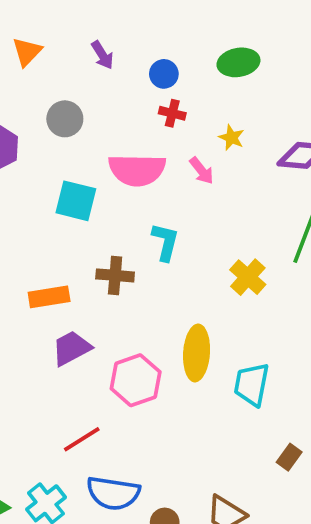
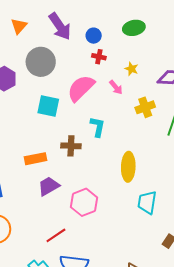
purple arrow: (102, 55) -> (60, 26), size x1.8
gray circle: (65, 119) -> (41, 62), size x1.5
pink semicircle: (137, 170) -> (81, 88), turned 136
yellow cross: (248, 277) -> (145, 107), moved, turned 30
yellow ellipse: (197, 353) -> (128, 167), moved

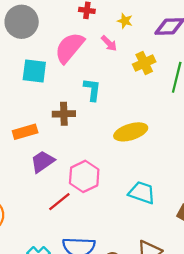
yellow ellipse: (128, 167) -> (131, 132), turned 76
cyan trapezoid: (147, 202) -> (142, 193), moved, turned 105
red line: (56, 235) -> (59, 202), moved

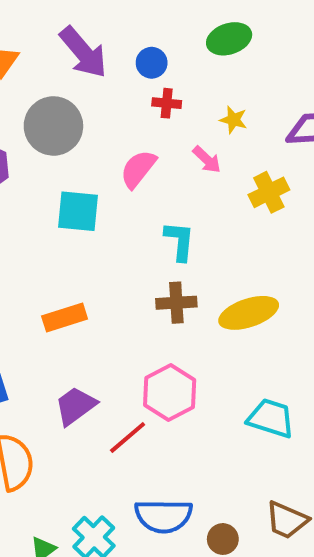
pink semicircle: (69, 48) -> (138, 169), size x0.7
brown cross: (64, 114) -> (176, 303), moved
purple trapezoid: (43, 162) -> (75, 406), moved

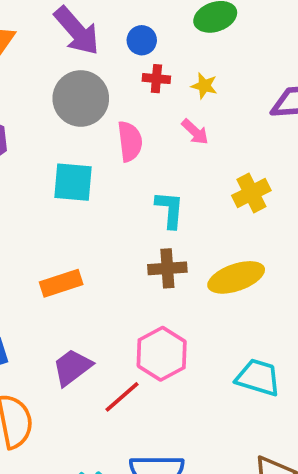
yellow star: (233, 120) -> (204, 86), moved
gray circle: (53, 126) -> (81, 98), moved
pink semicircle: (138, 169) -> (130, 141), turned 135
yellow cross: (269, 192) -> (251, 193), moved

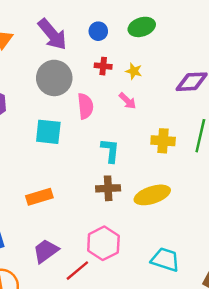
blue circle: (142, 40) -> (98, 31), moved
yellow cross: (251, 193) -> (163, 141), turned 30

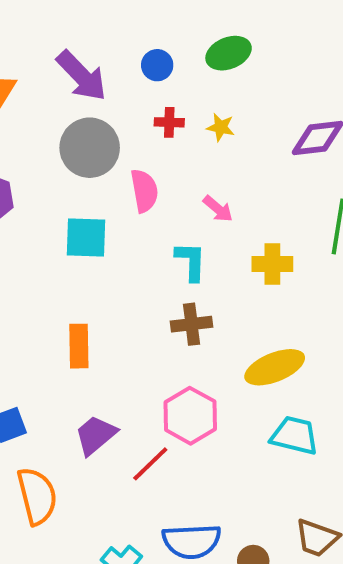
pink arrow: (127, 101) -> (218, 209), moved
yellow cross: (163, 141) -> (272, 264), moved
yellow ellipse: (152, 195) -> (275, 367), moved
orange rectangle: (39, 197) -> (79, 346), turned -70

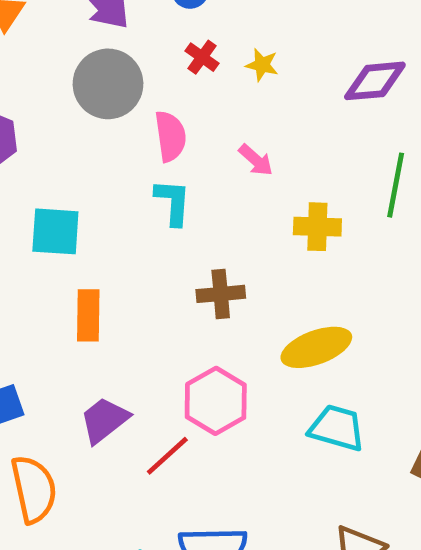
red cross: (169, 122) -> (202, 57), turned 32
cyan square: (86, 238) -> (55, 231), moved
cyan L-shape: (191, 261) -> (173, 202), moved

